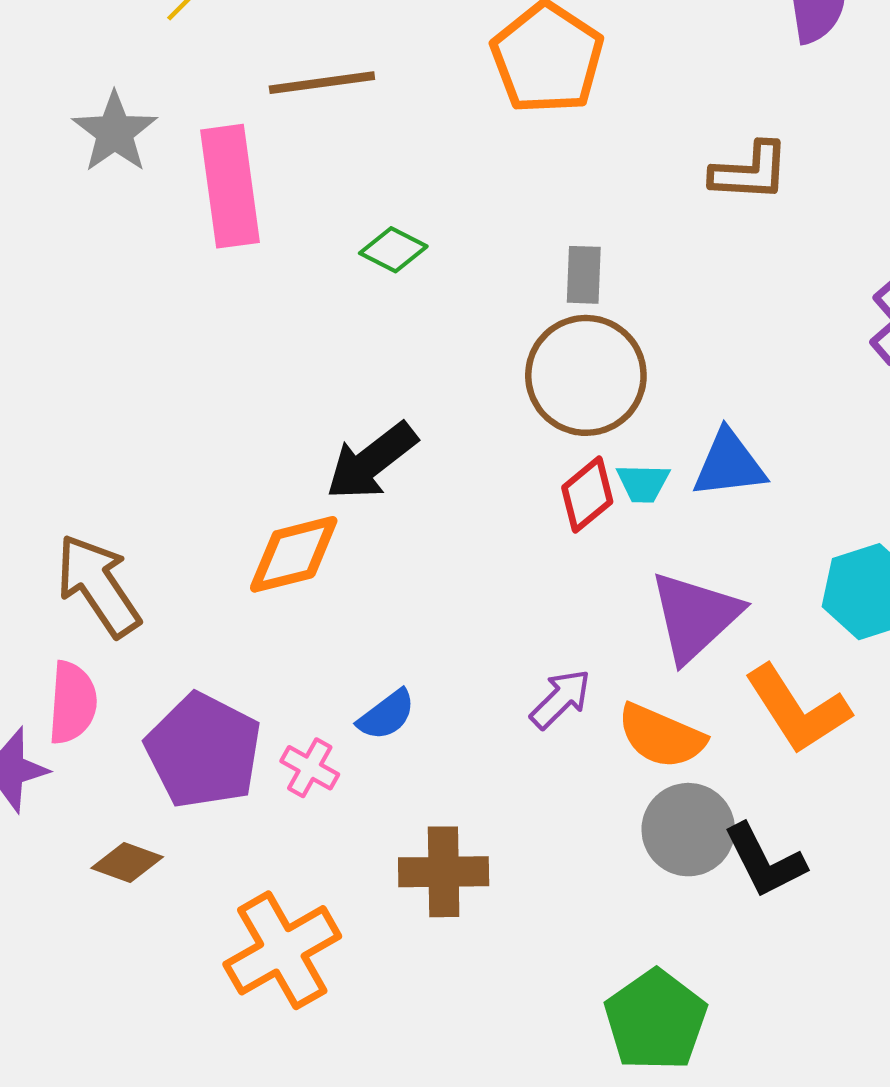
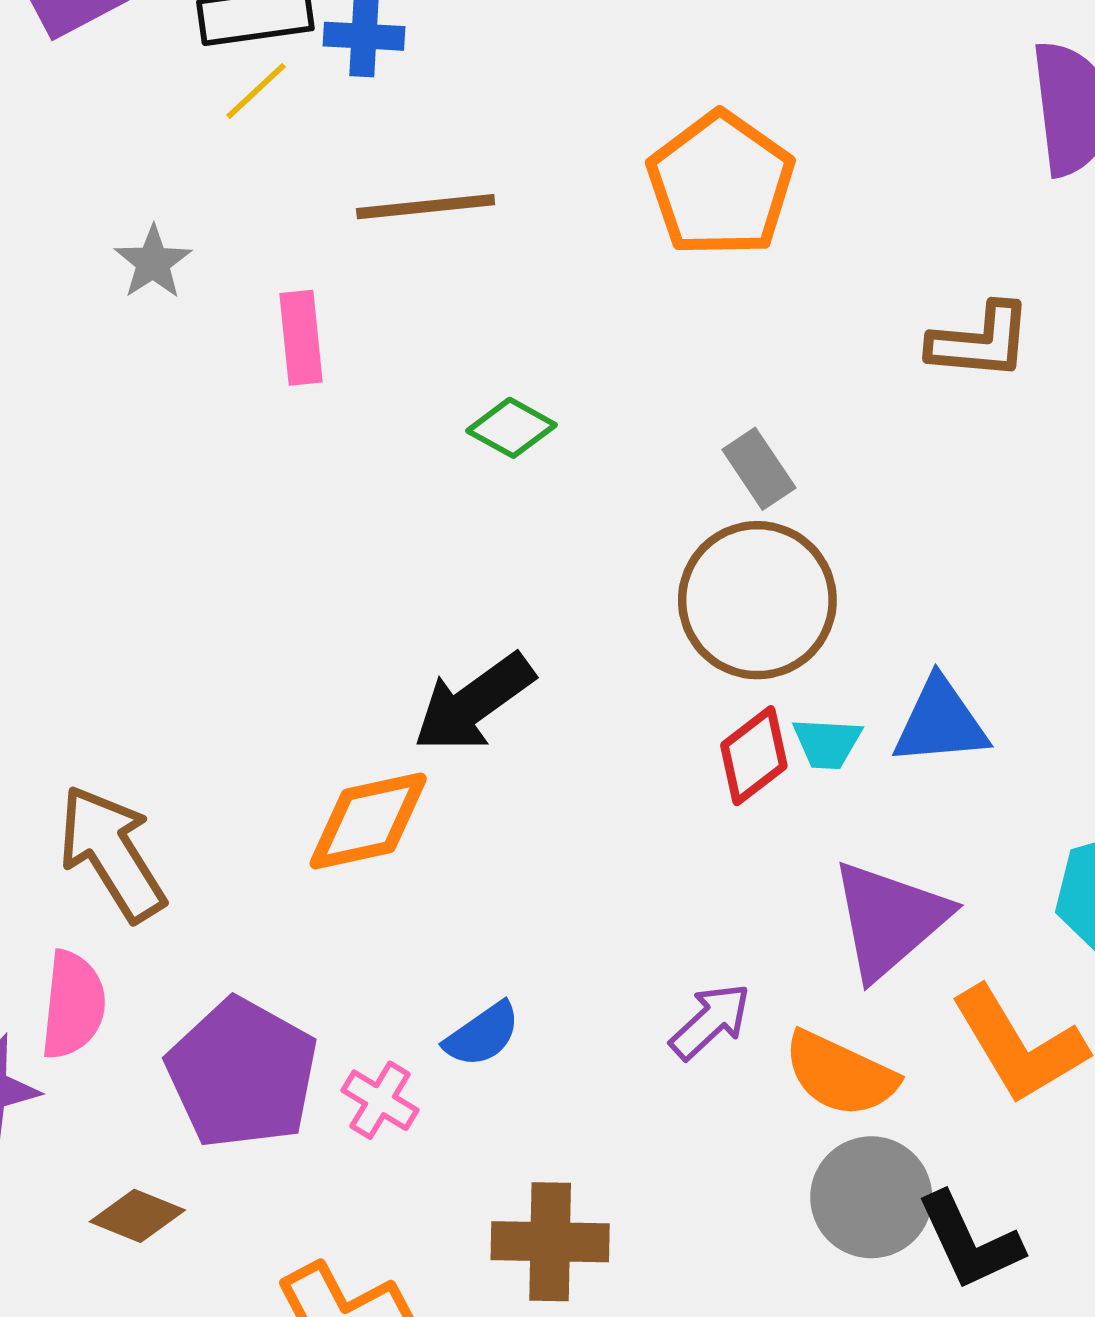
gray star: (115, 132) -> (153, 262), size x0.7
pink rectangle: (230, 186) -> (301, 338), size x0.6
gray rectangle: (584, 275) -> (759, 469), turned -38

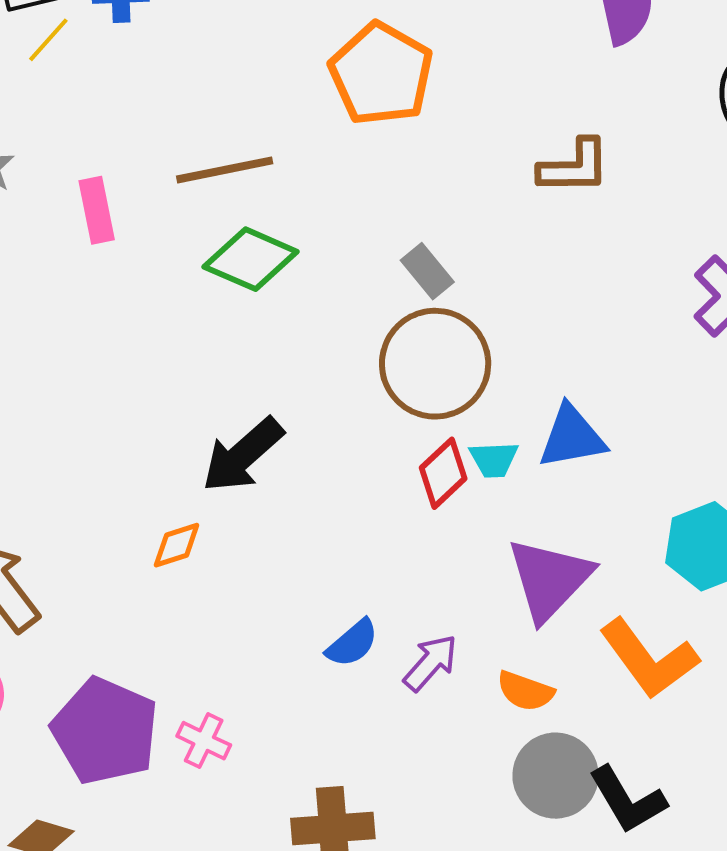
brown line: (426, 207) -> (225, 170), moved
green diamond: (511, 428) -> (251, 259), size x1.5
orange diamond: (368, 821) -> (177, 545), size x0.6
blue semicircle: (482, 1035) -> (352, 643), moved
orange semicircle: (840, 1074) -> (525, 691), size x0.7

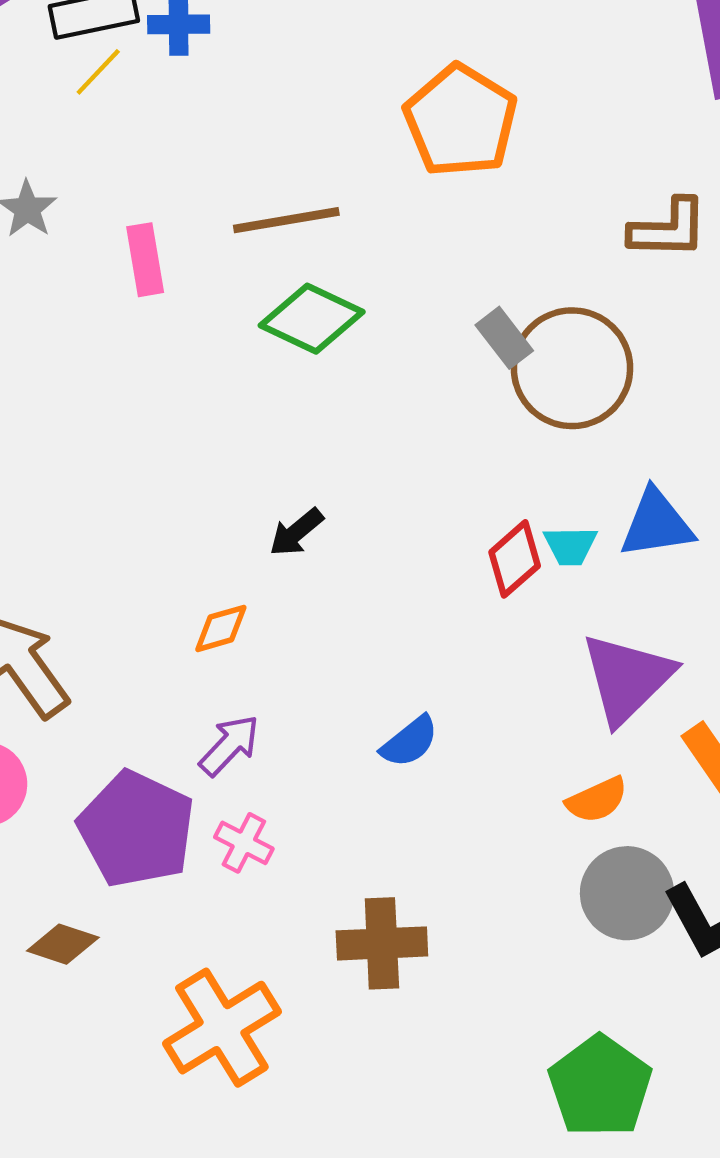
brown circle: (435, 364) -> (572, 368), moved
black arrow: (243, 455) -> (296, 532), size x0.6
purple arrow: (430, 663) -> (229, 745), moved
orange semicircle: (525, 691) -> (597, 800), turned -46

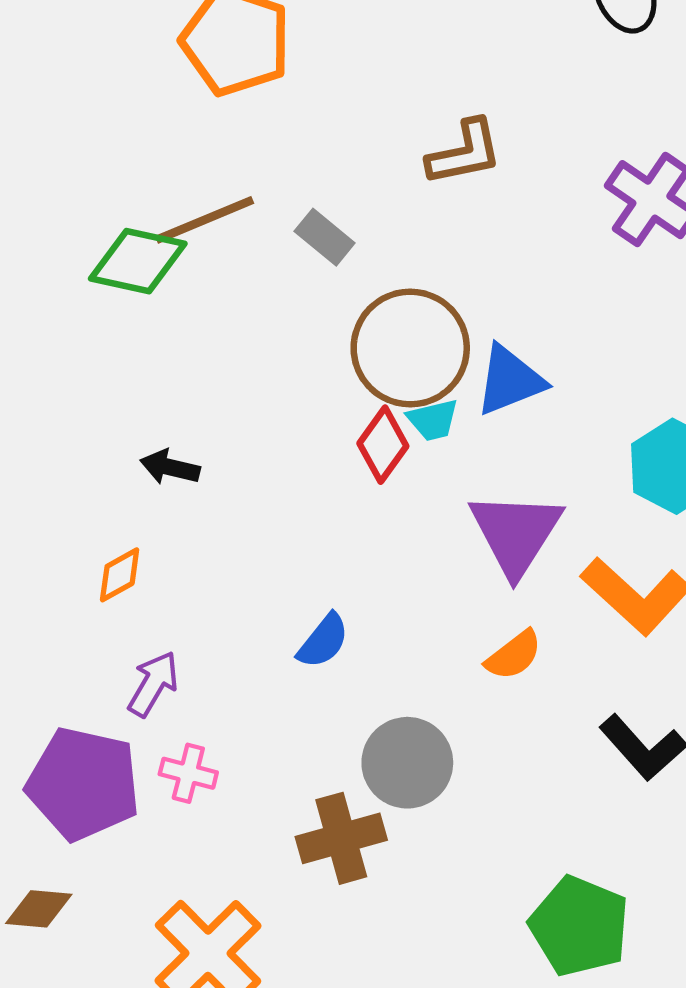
brown line: (286, 220) -> (205, 220), moved
brown L-shape: (668, 229) -> (465, 153), moved
brown circle: (572, 368) -> (410, 348), moved
black arrow: (296, 532) -> (170, 467), turned 66
gray circle: (627, 893) -> (407, 763), moved

